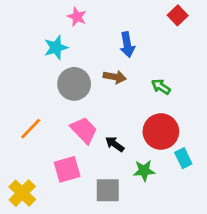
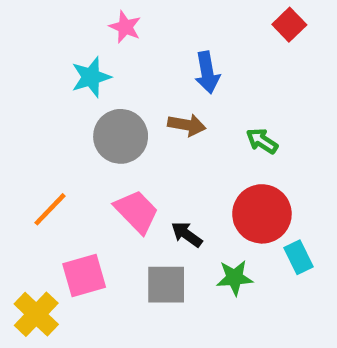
pink square: (67, 169) -> (84, 275), moved
gray square: (108, 190) -> (166, 285), moved

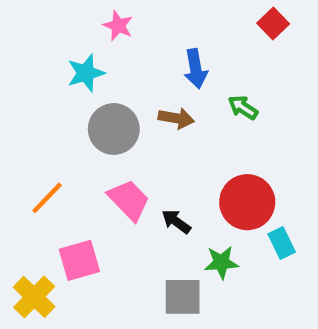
green arrow: (262, 141) -> (243, 107), moved
gray square: (166, 285) -> (183, 297), moved

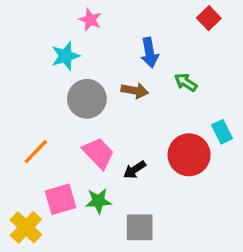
black arrow: (176, 222) -> (135, 170), turned -70
cyan rectangle: (282, 243) -> (222, 132), moved
green star: (221, 262) -> (98, 201), moved

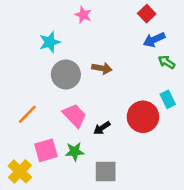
red square: (209, 18) -> (147, 14), moved
pink star: (90, 20) -> (83, 15), moved
blue arrow: (149, 53) -> (154, 40), moved, turned 75
green arrow: (186, 82) -> (167, 62), moved

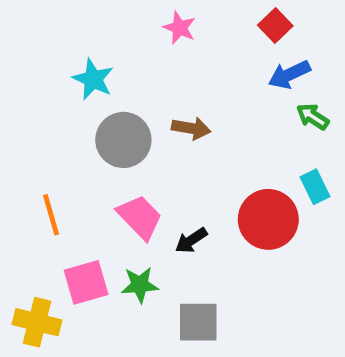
pink star: (83, 15) -> (179, 28), moved
cyan star: (50, 42) -> (93, 79), turned -30
orange line: (27, 114) -> (51, 215), turned -60
yellow cross: (20, 171) -> (37, 322), turned -30

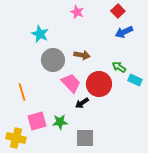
green arrow: (313, 117) -> (119, 67), moved
cyan rectangle: (315, 187) -> (135, 80), turned -40
pink trapezoid: (140, 217) -> (71, 83), moved
red circle: (268, 219) -> (99, 84), moved

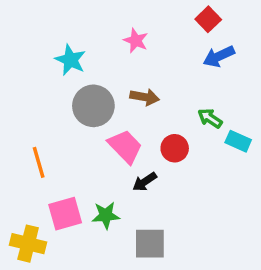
pink star: (77, 12) -> (136, 41), moved
red circle: (99, 84) -> (175, 148), size x0.6

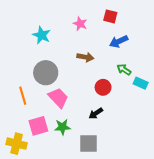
red square: (208, 19) -> (110, 16), moved, turned -32
blue arrow: (219, 56) -> (119, 41), moved
gray circle: (93, 106) -> (46, 73), moved
pink trapezoid: (125, 146) -> (58, 98), moved
black arrow: (145, 182) -> (96, 113), moved

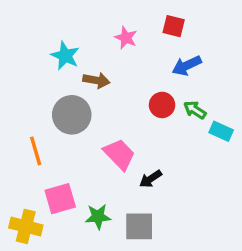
brown arrow: (85, 57) -> (96, 80), moved
red circle: (103, 87) -> (162, 105), moved
pink trapezoid: (58, 98) -> (119, 154), moved
green star: (62, 127) -> (98, 217), moved

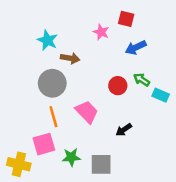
pink star: (126, 38) -> (101, 32), moved
red circle: (162, 105) -> (118, 86), moved
orange line: (36, 151) -> (53, 117), moved
black arrow: (151, 179) -> (124, 130), moved

